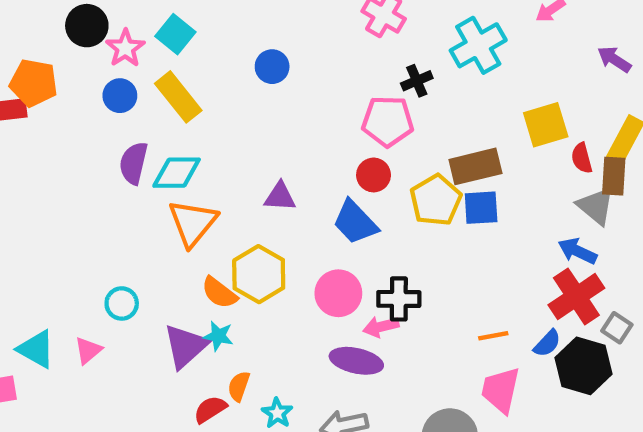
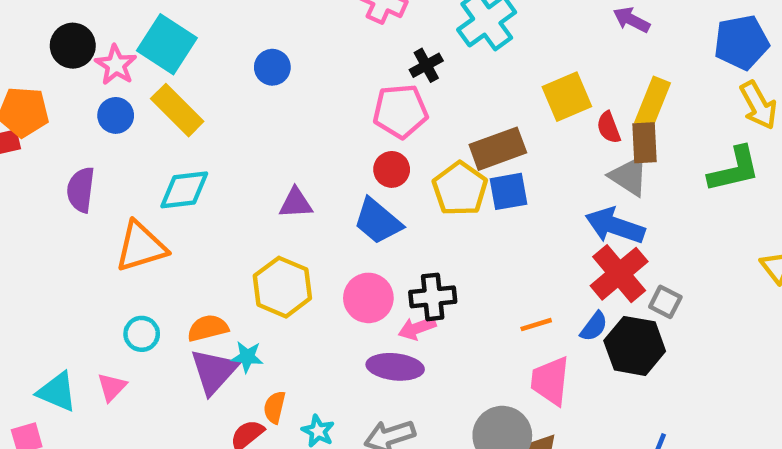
cyan square: (175, 34) -> (167, 44), size x1.4
purple semicircle: (134, 163) -> (81, 190), moved
orange triangle: (193, 223) -> (141, 247), moved, turned 40
blue arrow: (577, 251) -> (615, 226), size x1.4
orange semicircle: (219, 293) -> (208, 328), moved, turned 135

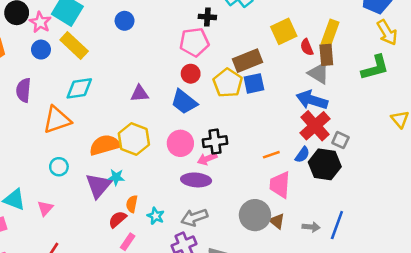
black cross: (426, 65) -> (207, 17), turned 35
orange semicircle: (208, 328) -> (105, 145), moved, size x1.4
pink triangle: (112, 387) -> (45, 208), moved

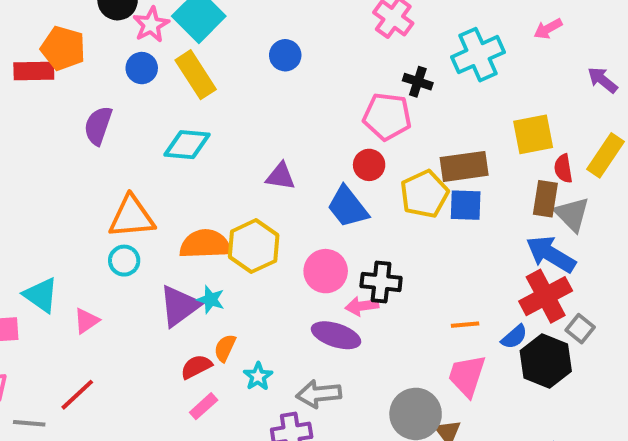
brown rectangle: (326, 55) -> (545, 199), moved
orange triangle: (57, 120) -> (132, 217), moved

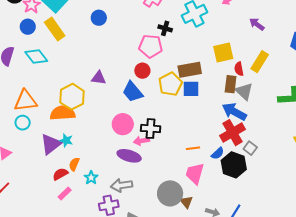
cyan diamond: (187, 145) -> (36, 57), moved, turned 50
yellow hexagon: (254, 246) -> (72, 97), moved

